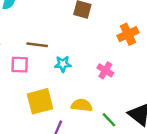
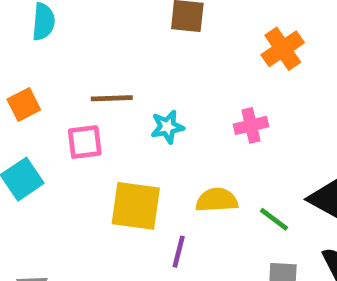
pink cross: (105, 70) -> (251, 125), turned -35
yellow square: (40, 101) -> (136, 206), turned 32

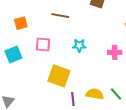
brown line: (112, 98) -> (60, 16), moved
yellow semicircle: (217, 200) -> (95, 94), moved
purple line: (179, 252) -> (73, 99), turned -32

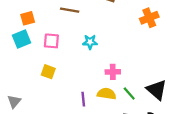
pink cross: (115, 52) -> (113, 72), moved
cyan square: (13, 54) -> (22, 39), moved
yellow square: (59, 76) -> (48, 72), moved, size x0.6

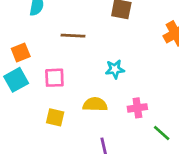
cyan star: (90, 42) -> (115, 69), moved
yellow semicircle: (107, 94) -> (95, 104), moved

